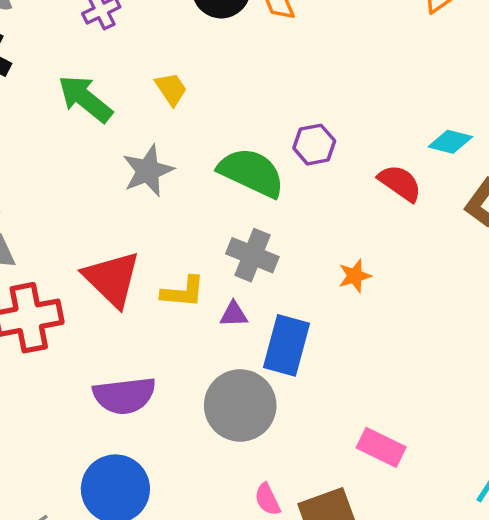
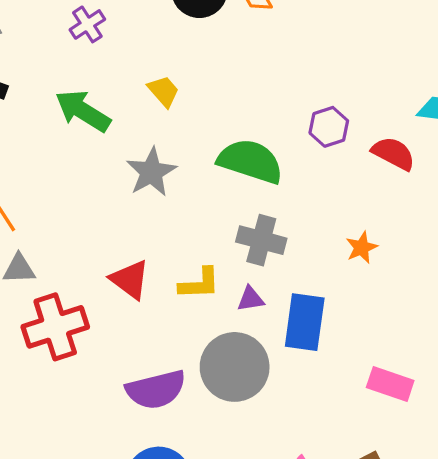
purple hexagon: (314, 145) -> (329, 127), moved
red triangle: (112, 279) -> (130, 280), size x0.7
gray circle: (240, 405) -> (235, 367), moved
pink rectangle: (381, 447) -> (390, 384), moved

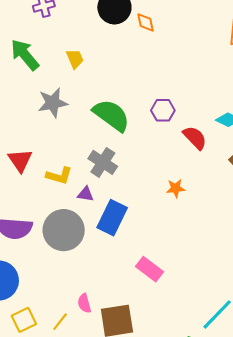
orange star: (362, 248) -> (176, 188), moved

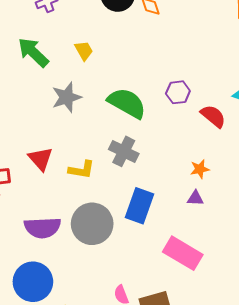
purple triangle: (86, 194) -> (195, 198), moved
pink rectangle: (150, 269) -> (183, 253), size x1.4

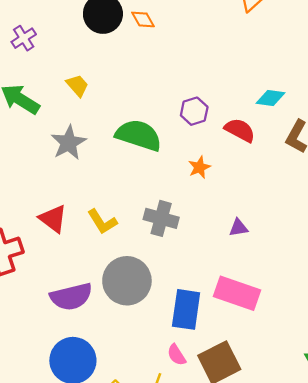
gray cross: (124, 151) -> (161, 218), moved
orange star: (200, 169) -> (199, 167), moved
yellow L-shape: (81, 170) -> (102, 222), turned 60
blue rectangle: (139, 206) -> (186, 309), moved

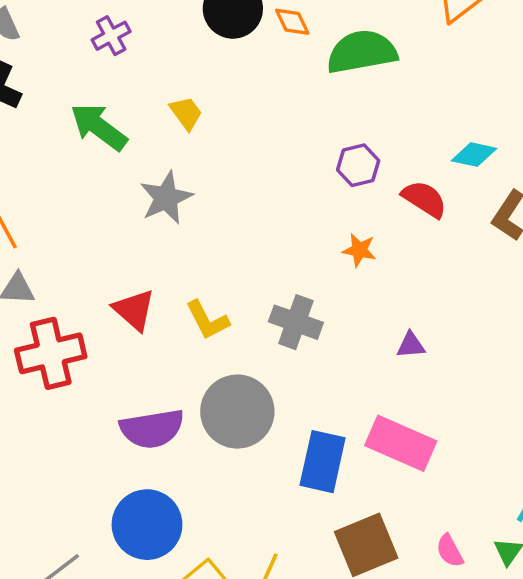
green semicircle: (139, 135) -> (362, 52), moved, turned -33
orange star: (199, 167) -> (359, 250), turned 30
pink semicircle: (177, 355) -> (450, 551), moved

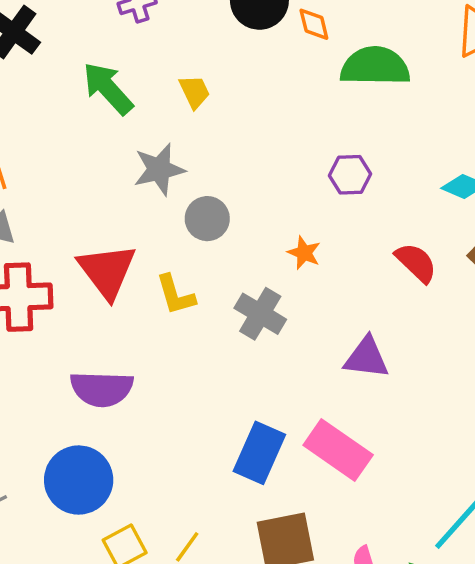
red semicircle: (424, 199) -> (416, 263), moved
orange star: (359, 250) -> (304, 253), moved
red triangle: (134, 310) -> (107, 271), size x1.4
purple triangle: (411, 345) -> (366, 358), size x1.6
gray circle: (237, 412) -> (207, 219), moved, size x0.6

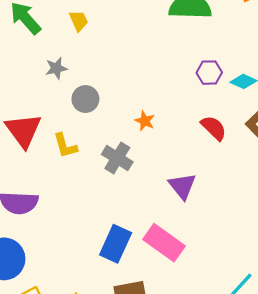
gray star: (159, 169) -> (56, 68), size x0.7
purple hexagon: (350, 175) -> (209, 73), moved
purple triangle: (366, 358) -> (182, 186), turned 44

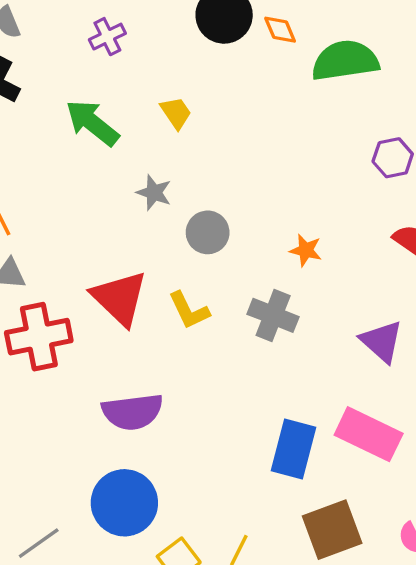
gray star: (56, 68) -> (154, 193), turned -30

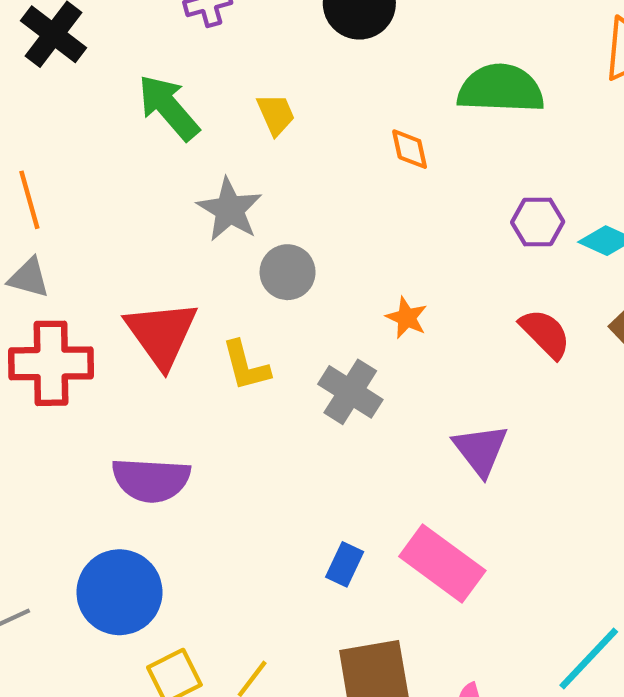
orange diamond: (280, 30) -> (410, 149), moved
gray star: (154, 193) -> (230, 210), size x1.4
blue rectangle: (294, 449) -> (345, 564), size x0.6

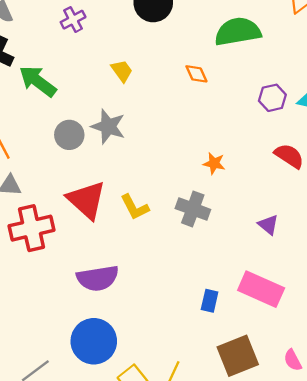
green arrow: (169, 107) -> (38, 81), moved
gray circle: (288, 272) -> (69, 135), moved
purple triangle: (481, 450) -> (268, 225), size x0.7

